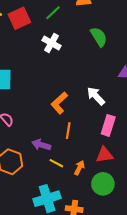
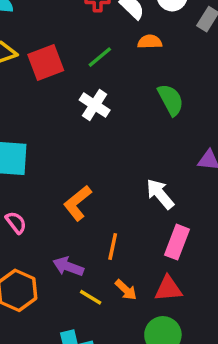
orange L-shape: (59, 103) -> (77, 203), moved
orange arrow: (79, 168) -> (126, 290), moved, turned 104

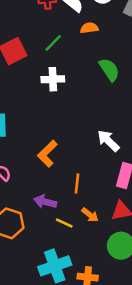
white cross: (95, 105) -> (53, 79), turned -30

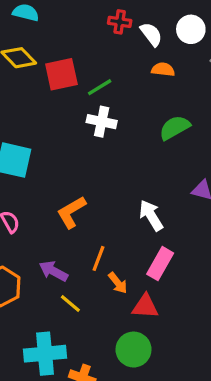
green line: (53, 43) -> (100, 87), moved
green semicircle: (109, 70) -> (175, 128), turned -100
orange arrow: (90, 215) -> (118, 283), moved

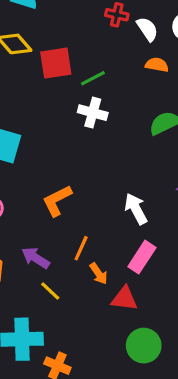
green circle: (134, 350) -> (144, 346), moved

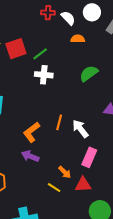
orange line: (81, 248) -> (59, 122), moved
purple arrow: (36, 258) -> (30, 156), moved
yellow line: (50, 291) -> (54, 188), moved

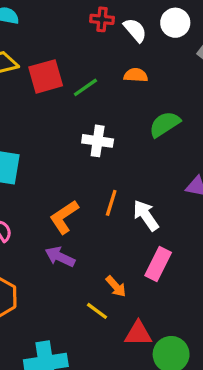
orange semicircle: (78, 39) -> (136, 75), moved
white cross: (44, 75) -> (98, 141), moved
red triangle: (83, 185) -> (138, 334), moved

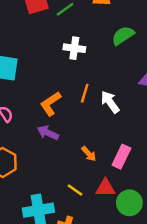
pink rectangle: (158, 264) -> (121, 157), moved
yellow line: (97, 311) -> (75, 190), moved

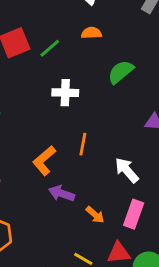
white arrow: (110, 102) -> (127, 170), moved
purple arrow: (48, 133) -> (62, 193), moved

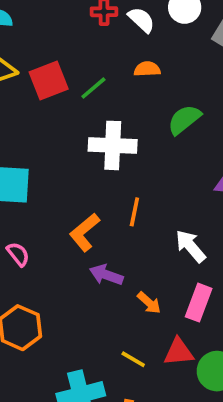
white cross: (65, 93) -> (113, 145), size x1.4

